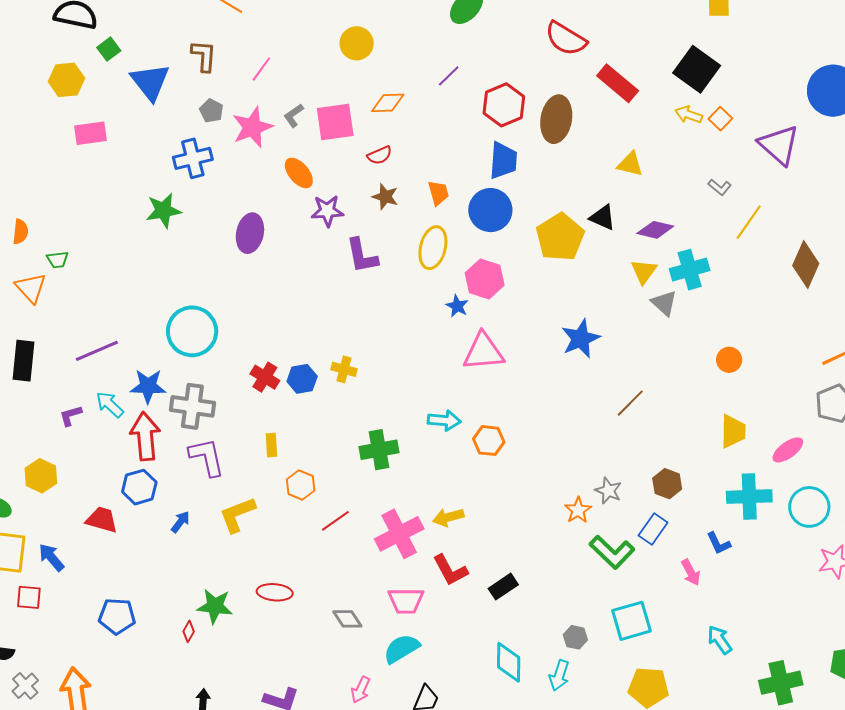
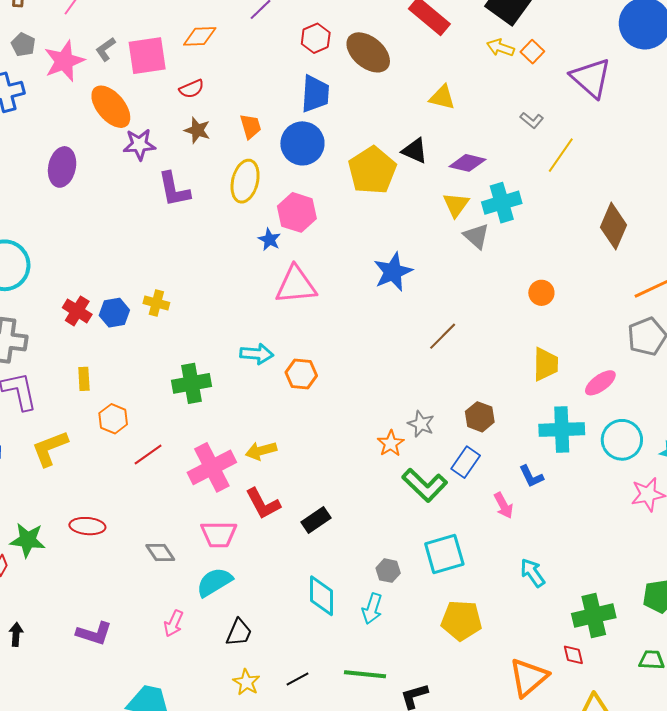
red hexagon: (504, 105) -> (316, 38), size x0.7
brown ellipse: (556, 119) -> (368, 52), turned -60
orange ellipse: (299, 173) -> (111, 107), size x1.4
brown diamond: (806, 264) -> (614, 226), moved

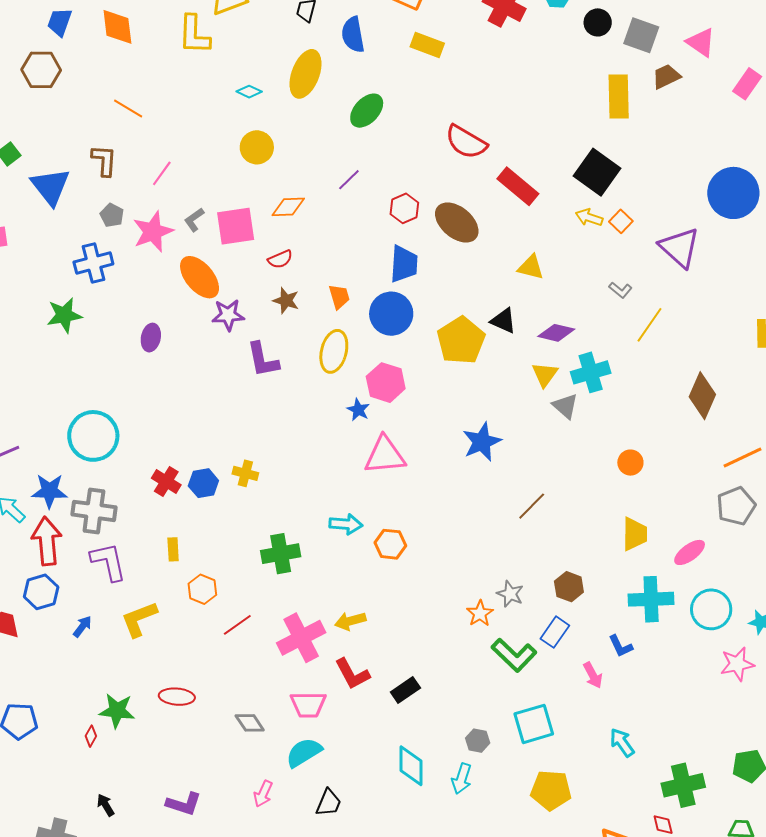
purple ellipse: (62, 167) -> (151, 338), size x0.7
black arrow: (16, 634) -> (106, 805), turned -35

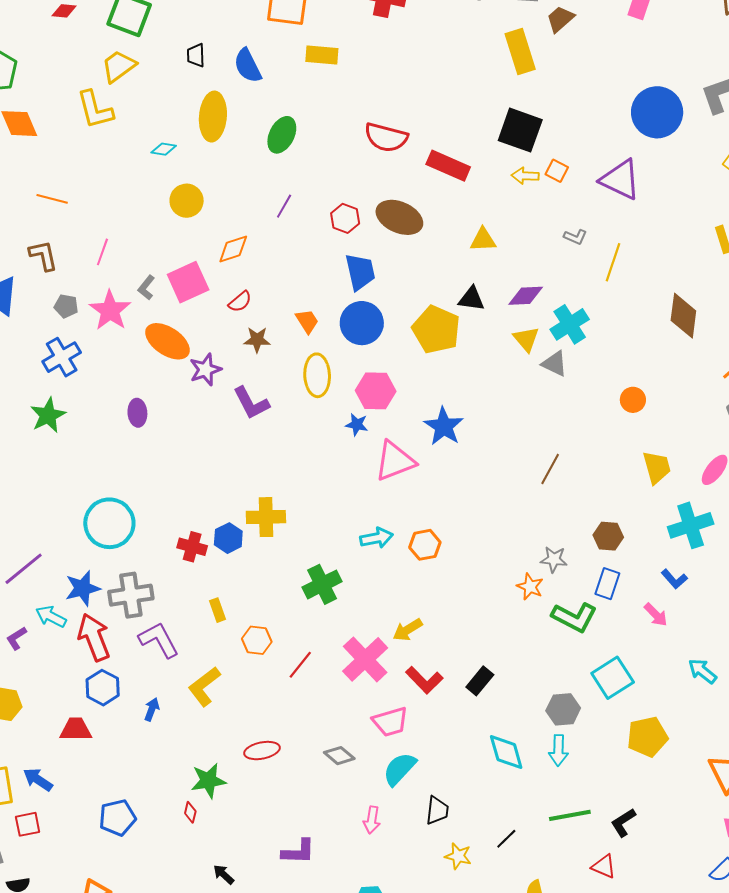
blue star: (482, 442) -> (444, 426), moved
yellow cross: (245, 473) -> (266, 517), size x1.5
gray hexagon: (478, 741) -> (563, 709), size x1.4

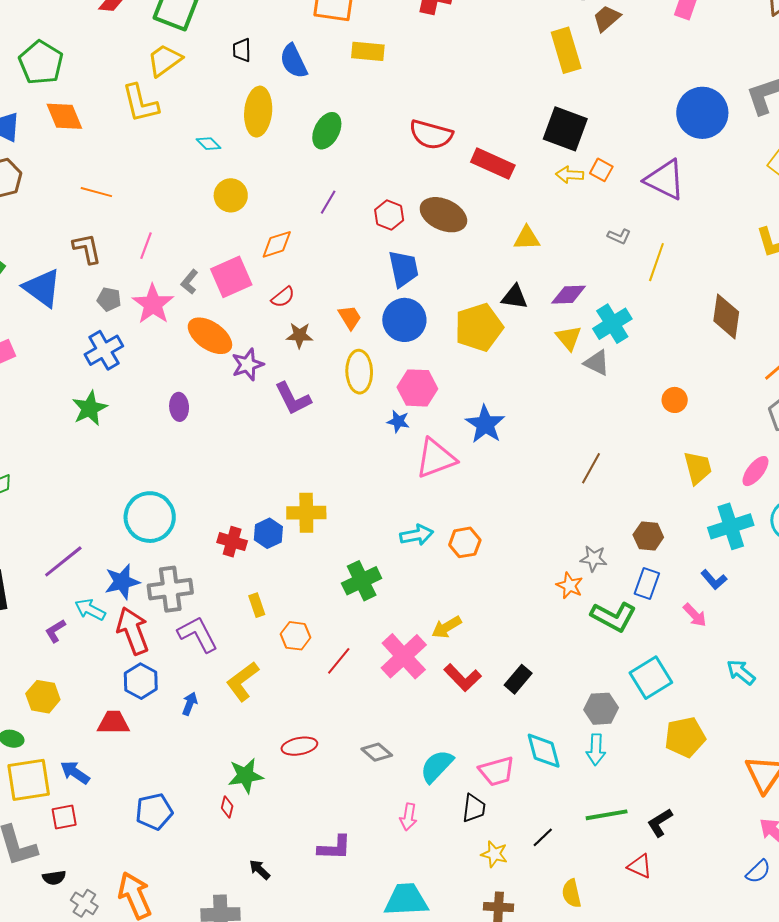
cyan diamond: (164, 149) -> (209, 144), turned 35
yellow pentagon: (436, 330) -> (479, 327), turned 30
pink trapezoid: (390, 722) -> (497, 771), moved

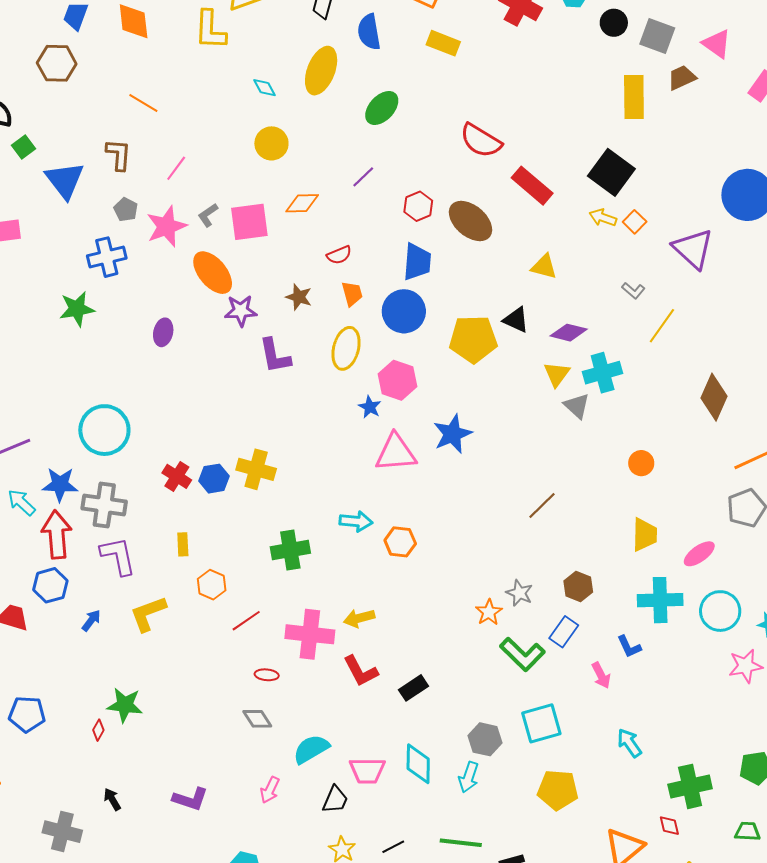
red semicircle: (283, 297) -> (339, 255), moved
pink cross: (404, 656) -> (310, 634), turned 33
red ellipse: (299, 746) -> (267, 675), moved, size x0.7

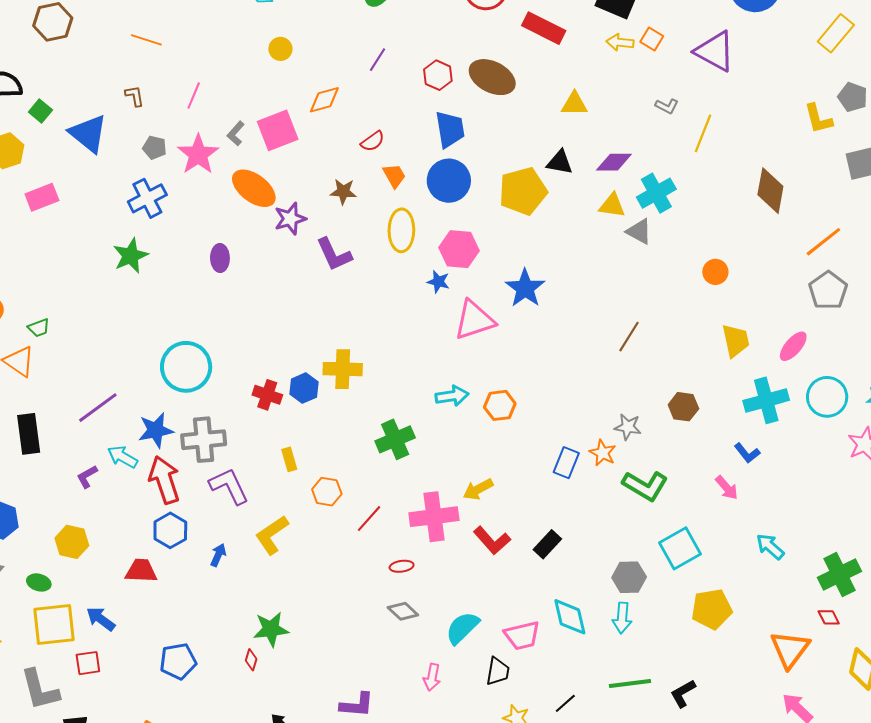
yellow circle: (271, 143) -> (280, 49), size x0.7
brown L-shape: (119, 155) -> (135, 96), size x0.7
yellow triangle: (557, 374) -> (612, 205), turned -44
blue rectangle: (564, 632) -> (566, 463), moved

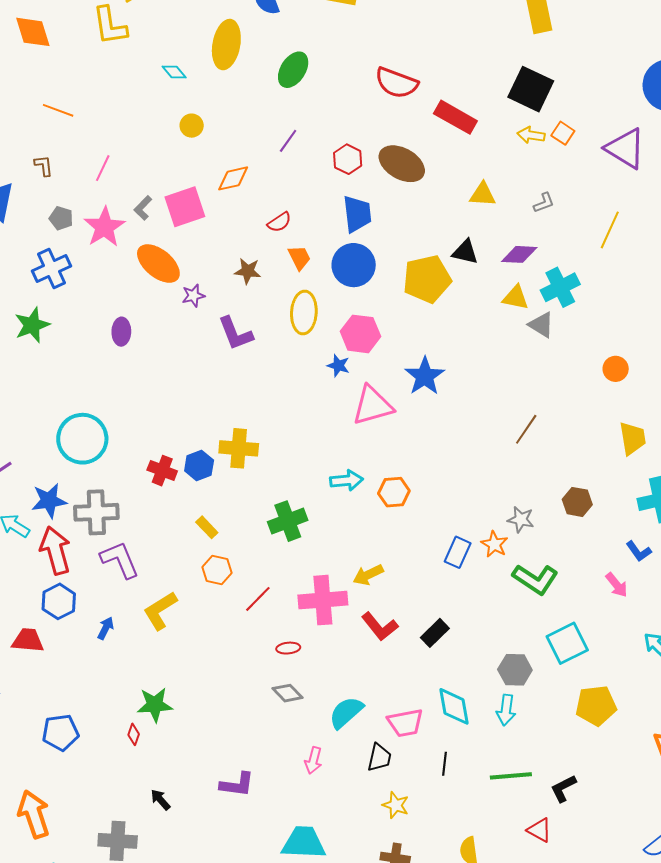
gray L-shape: (667, 106) -> (544, 203), moved, turned -50
purple star: (290, 219) -> (193, 296), size x0.7
yellow rectangle: (289, 459) -> (207, 527), moved, turned -30
black line: (565, 703) -> (445, 764), moved, turned -45

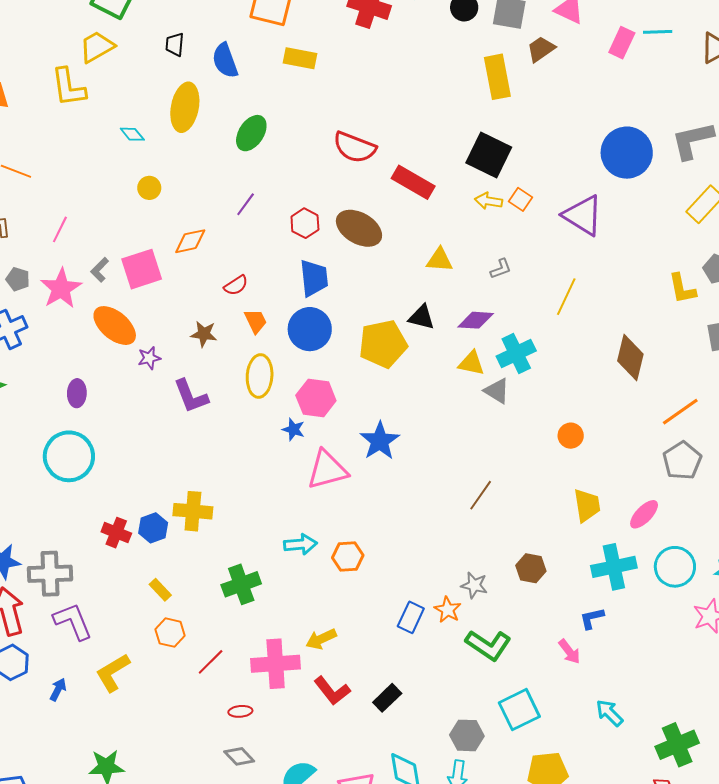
cyan circle: (82, 439) -> (69, 456), moved
blue L-shape: (639, 551) -> (592, 618), turned 112

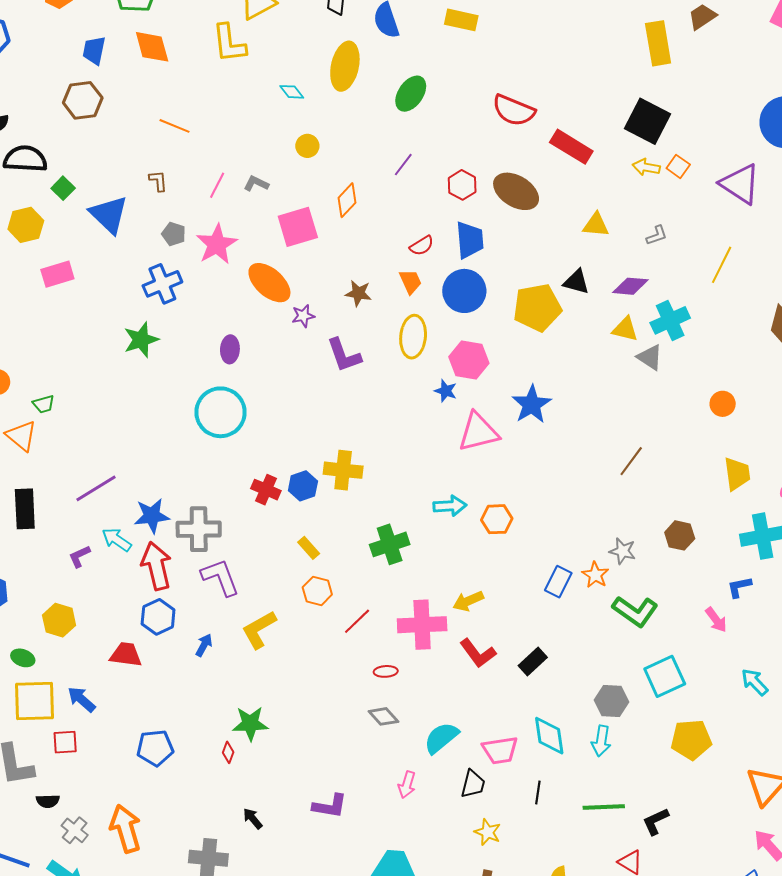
orange diamond: (190, 241) -> (347, 200), turned -36
gray L-shape: (100, 270) -> (256, 184), moved, turned 70
red semicircle: (236, 285) -> (422, 246), moved

